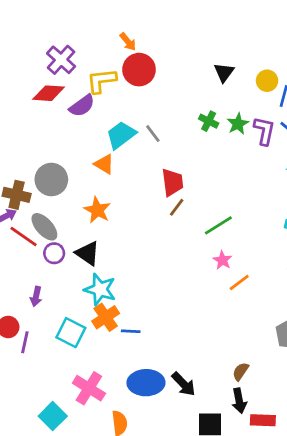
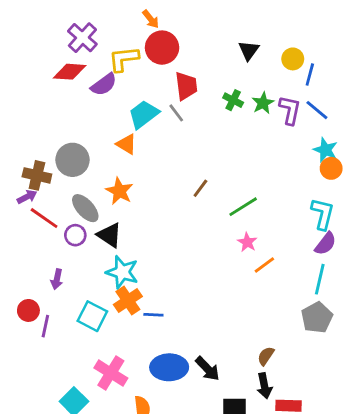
red trapezoid: (172, 182) -> (186, 86), moved
gray ellipse: (44, 227) -> (85, 208), moved

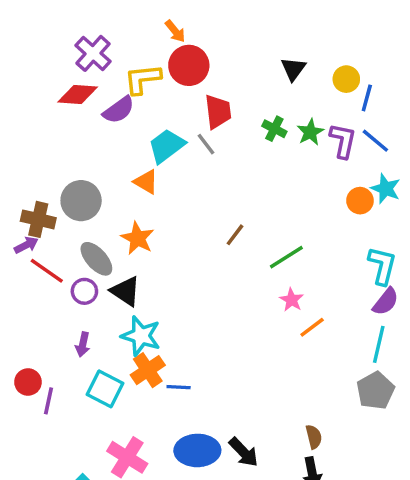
orange circle: (331, 168) -> (360, 201), moved
purple arrow: (57, 279) -> (83, 344), moved
brown semicircle: (266, 356) -> (314, 437), turned 132

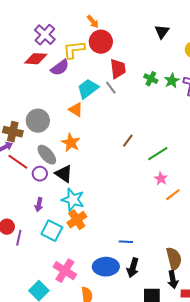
black triangle: (293, 69) -> (162, 32), moved
blue line: (179, 387) -> (126, 242), moved
brown semicircle: (314, 437) -> (174, 259), size x1.6
black arrow: (244, 452) -> (133, 268), turned 60

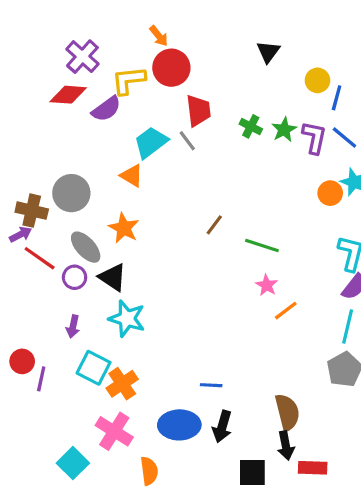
green line: (158, 154) -> (262, 245), turned 50
orange cross: (77, 220) -> (122, 384), moved

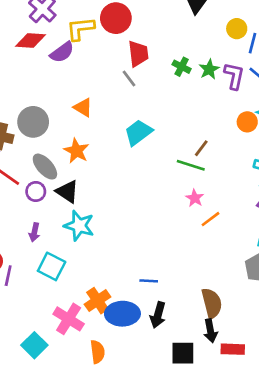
cyan trapezoid: (151, 142) -> (138, 132), moved
brown line: (214, 225) -> (201, 148), moved
orange cross: (122, 384) -> (97, 301), moved

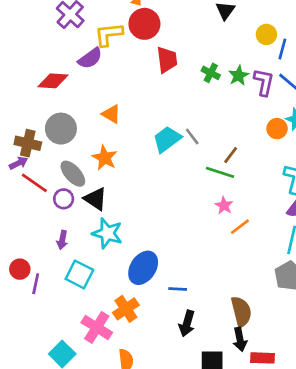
red diamond: (30, 40) -> (53, 81), moved
gray line: (129, 79) -> (192, 137), moved
blue ellipse: (122, 314) -> (143, 268), moved, turned -56

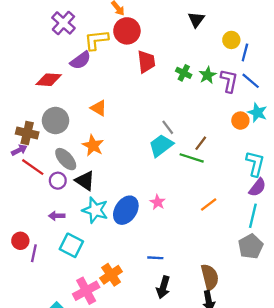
cyan trapezoid: (167, 139) -> (161, 145), moved
pink star: (224, 205) -> (158, 202), moved
purple arrow: (62, 240) -> (57, 216), turned 77
blue ellipse: (143, 268) -> (126, 210), moved
pink cross: (97, 327) -> (86, 291), turned 30

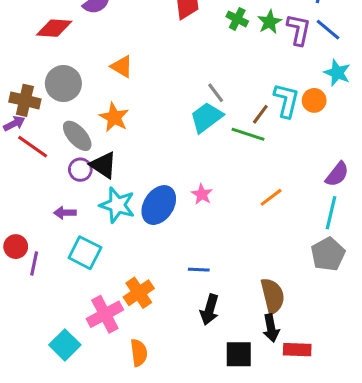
orange circle: (240, 121) -> (314, 100), moved
cyan L-shape: (255, 164) -> (286, 100), moved
purple circle: (58, 181) -> (80, 170), moved

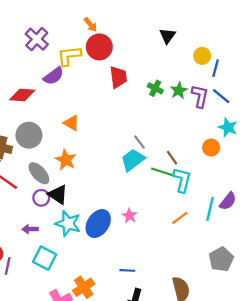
cyan L-shape: (286, 100) -> (182, 180), moved
brown line: (260, 114) -> (172, 158), turned -72
cyan line: (331, 213) -> (210, 209), moved

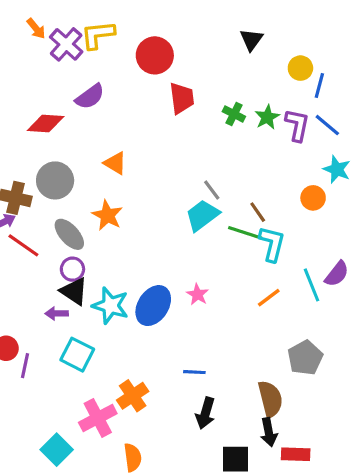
orange arrow: (90, 25) -> (36, 29), moved
yellow L-shape: (69, 56) -> (98, 35), moved
black triangle: (58, 194) -> (74, 291), moved
cyan line: (210, 209) -> (312, 285), turned -35
gray pentagon: (221, 259) -> (305, 358), moved

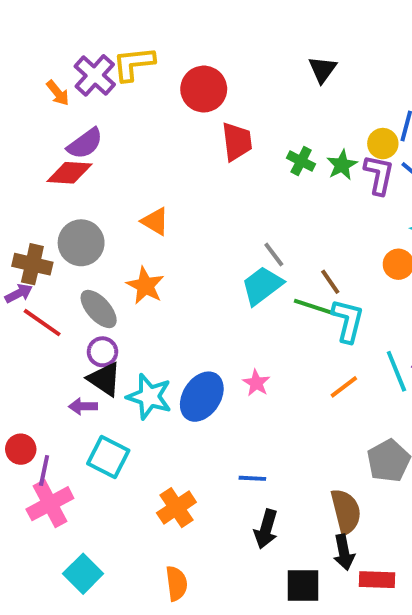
orange arrow: (36, 29) -> (58, 93), moved
yellow circle: (300, 68) -> (383, 144), moved
purple semicircle: (90, 97) -> (85, 144), moved
pink cross: (98, 418) -> (50, 504), moved

